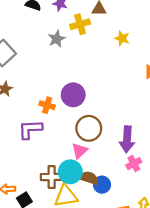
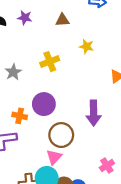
yellow cross: (80, 24) -> (50, 62), moved
gray star: (57, 39) -> (13, 72), moved
purple arrow: (127, 139) -> (94, 113), moved

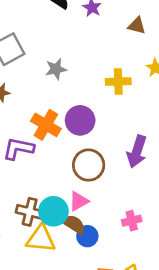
yellow cross: (50, 62) -> (118, 82), moved
orange cross: (20, 116) -> (46, 125), size x1.5
pink triangle: (54, 157) -> (79, 201), moved

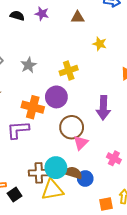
yellow cross: (118, 82) -> (69, 71), moved
pink triangle: (79, 201) -> (81, 143), moved
pink cross: (132, 221) -> (114, 158), turned -32

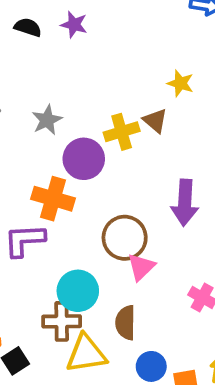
brown triangle: (78, 17) -> (155, 121), moved, turned 40
purple circle: (56, 97) -> (84, 159), moved
cyan circle: (56, 168) -> (78, 291), moved
brown semicircle: (73, 173) -> (126, 323), turned -108
blue circle: (85, 178) -> (151, 366), moved

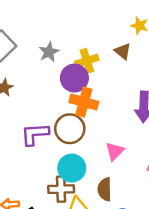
yellow cross: (122, 132) -> (87, 61), moved
orange cross: (53, 199) -> (84, 102), moved
brown circle: (125, 238) -> (70, 129), moved

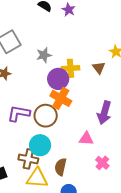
pink triangle: (115, 151) -> (86, 139), moved, turned 35

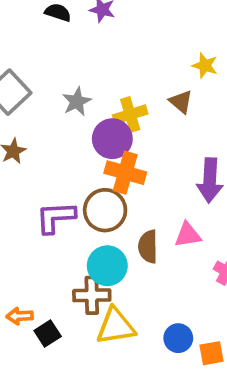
brown semicircle: (61, 167) -> (148, 247), moved

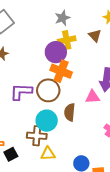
gray star: (77, 102) -> (62, 18), moved
pink triangle: (188, 235) -> (93, 97), moved
yellow triangle: (116, 326) -> (48, 154), size x0.7

